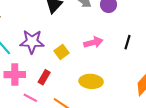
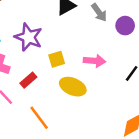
yellow ellipse: (91, 81) -> (73, 87), moved

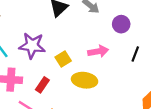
purple circle: (125, 26) -> (121, 24), moved

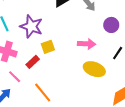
yellow square: (63, 59) -> (48, 47), moved
yellow ellipse: (85, 80) -> (94, 69), moved

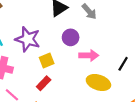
purple circle: (111, 25) -> (71, 37), moved
red rectangle: (33, 62) -> (44, 83), moved

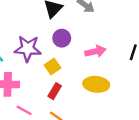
purple circle: (71, 37) -> (62, 38), moved
yellow ellipse: (98, 83) -> (96, 84), moved

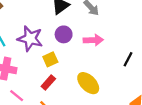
pink arrow: (95, 51) -> (93, 40), moved
yellow ellipse: (96, 84) -> (88, 83), turned 30

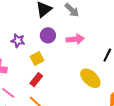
purple star: (30, 39) -> (18, 41), size x0.6
yellow ellipse: (88, 83) -> (90, 78), moved

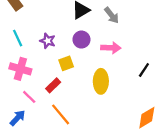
yellow ellipse: (90, 78) -> (101, 81), moved, turned 40
red rectangle: (36, 80) -> (53, 85), moved

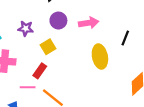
yellow ellipse: (101, 81) -> (100, 56), moved
pink line: (29, 97) -> (28, 87), moved, turned -32

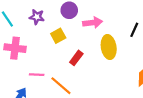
pink arrow: (89, 23) -> (93, 23), moved
red rectangle: (40, 71) -> (76, 58), moved

